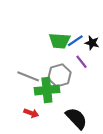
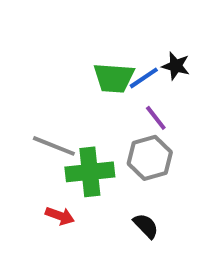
black star: (92, 43) -> (176, 66), moved
gray hexagon: (60, 75) -> (150, 158), moved
black semicircle: (76, 118) -> (146, 226), size x0.6

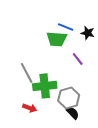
blue line: (144, 78) -> (66, 27), moved, turned 56
gray line: (54, 146) -> (27, 73), turned 40
gray hexagon: (150, 158) -> (69, 98), moved

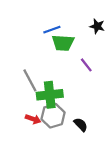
blue line: (66, 27) -> (52, 30), moved, turned -42
black star: (88, 33) -> (97, 26), moved
gray hexagon: (69, 98) -> (53, 116), moved

